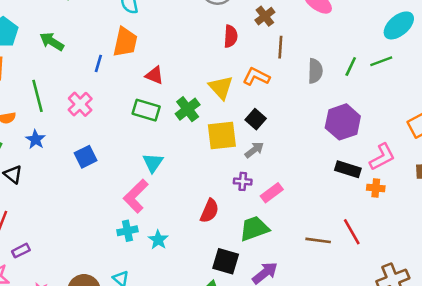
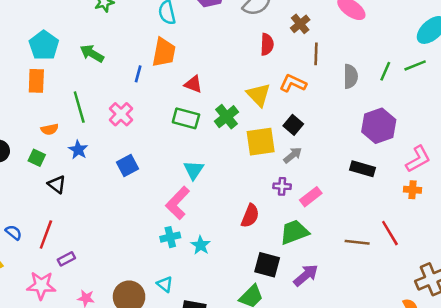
black rectangle: (348, 169) -> (363, 169), moved

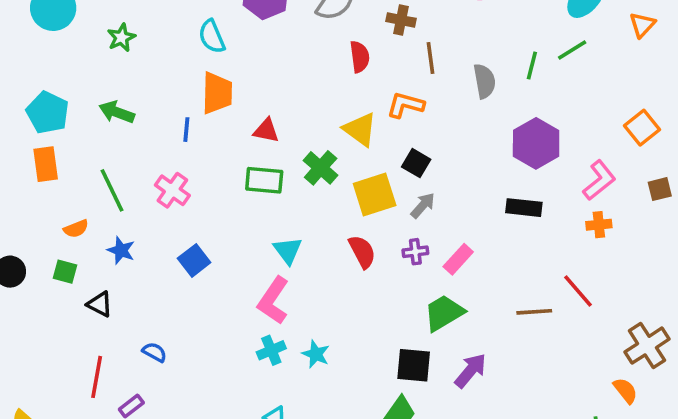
brown cross: (300, 24) -> (401, 20), turned -30
red semicircle: (250, 216) -> (362, 252), moved, turned -40
blue semicircle: (14, 232) -> (154, 352), moved

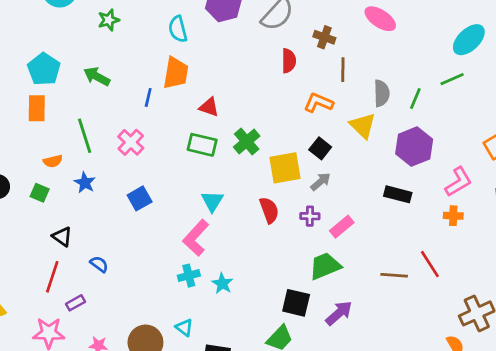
green line: (532, 65) -> (415, 98), moved
yellow triangle: (360, 129) -> (363, 126), moved
black triangle: (100, 304) -> (62, 237), moved

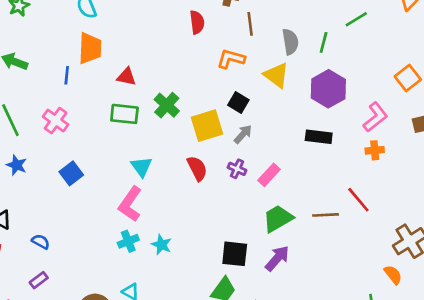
purple cross: (310, 216) -> (237, 169), turned 30
green trapezoid: (325, 266) -> (278, 219), moved
purple rectangle: (76, 303) -> (39, 280), moved

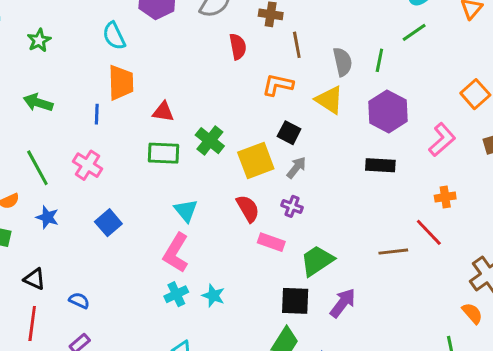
orange cross: (375, 150) -> (445, 197), moved
pink rectangle: (269, 175) -> (271, 242), moved, turned 70
green trapezoid: (278, 219) -> (317, 261), moved

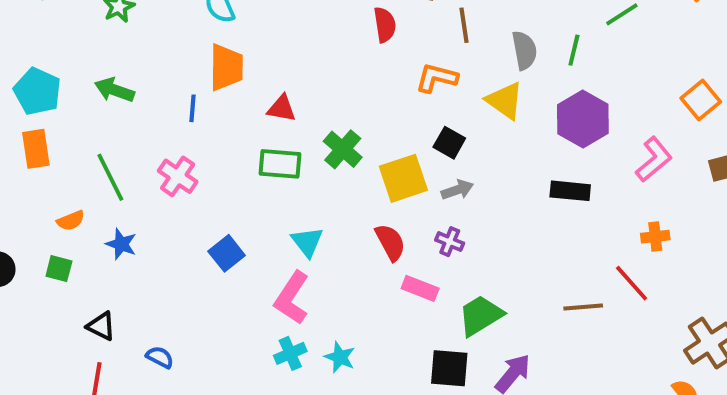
gray arrow: (296, 168) -> (457, 190), turned 30
blue square: (108, 223) -> (227, 253), moved

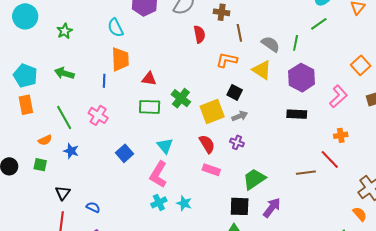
gray semicircle: (524, 50) -> (271, 44), turned -42
pink rectangle: (420, 288) -> (211, 170), moved
black triangle: (101, 326) -> (63, 193), turned 42

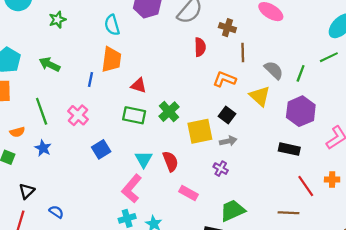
red semicircle: (207, 144) -> (170, 161), moved
blue square: (124, 153) -> (101, 149), moved
red line: (330, 159) -> (306, 186), moved

